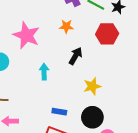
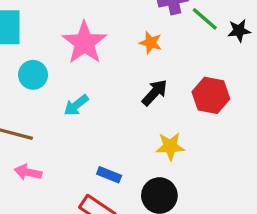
red hexagon: (107, 34) -> (211, 95), moved
cyan arrow: (44, 72) -> (76, 105), moved, turned -140

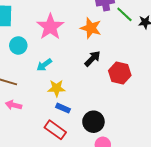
orange star: (151, 43) -> (91, 28), size x1.5
red hexagon: (211, 95) -> (120, 73), moved
yellow star: (170, 146) -> (57, 88), moved

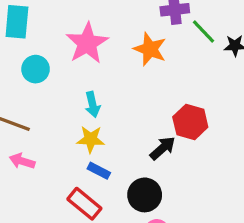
black arrow: (92, 59) -> (163, 148), moved
cyan arrow: (44, 65) -> (92, 104), moved, turned -70

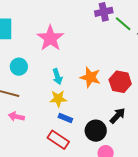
orange star: (150, 49) -> (90, 77), moved
cyan circle: (36, 69) -> (19, 67), moved
black arrow: (163, 148) -> (117, 116), moved

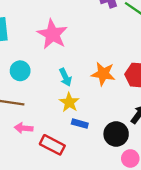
yellow star: (58, 99) -> (69, 102), turned -30
red rectangle: (58, 140) -> (52, 145), moved

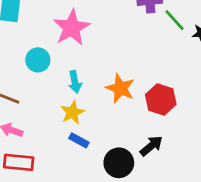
cyan circle: (20, 71) -> (38, 60), moved
red rectangle: (52, 145) -> (19, 162), moved, turned -35

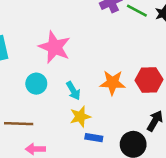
yellow star: (72, 112) -> (80, 117), turned 30

